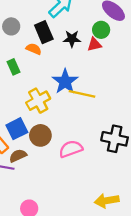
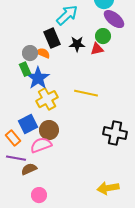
gray circle: (11, 26) -> (30, 53), moved
blue star: (65, 82) -> (38, 78), moved
pink semicircle: (71, 149) -> (41, 145), moved
brown semicircle: (18, 156) -> (29, 169), moved

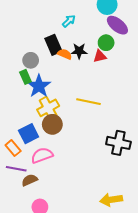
cyan arrow: (67, 15) -> (69, 21), size x0.6
orange semicircle: (43, 53) -> (65, 54), moved
brown circle: (49, 130) -> (52, 124), moved

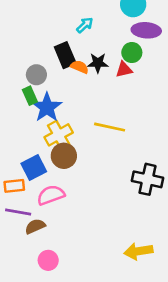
purple ellipse: (117, 25) -> (146, 30), turned -35
orange rectangle: (13, 148) -> (14, 186), turned -56

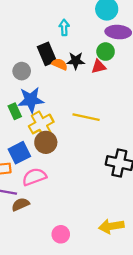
cyan arrow: (85, 25) -> (64, 27), turned -49
green rectangle: (30, 96) -> (15, 111), moved
blue star: (47, 107) -> (31, 100), turned 30
pink circle: (48, 260) -> (61, 234), moved

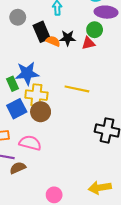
gray circle: (22, 71) -> (18, 17), moved
yellow cross: (41, 124) -> (36, 95), turned 35
blue square: (19, 153) -> (17, 109), moved
pink semicircle: (34, 177) -> (30, 143), turned 35

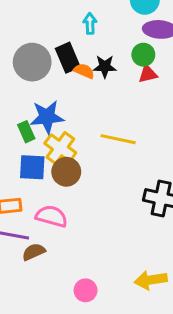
gray circle: (18, 17) -> (32, 62), moved, size x1.6
red triangle: (88, 43) -> (148, 74), moved
yellow cross: (36, 95) -> (60, 148), turned 30
blue square: (17, 109) -> (32, 167), turned 30

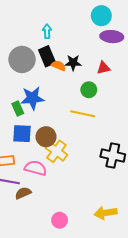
cyan arrow: (90, 24) -> (47, 31), moved
green circle: (143, 55) -> (89, 90), moved
yellow cross: (60, 148) -> (56, 151), moved

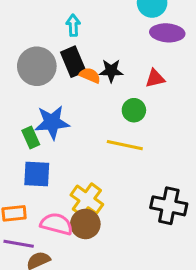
brown circle: (46, 137) -> (85, 224), moved

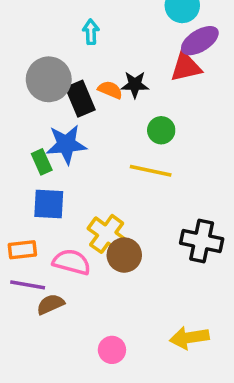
purple ellipse: (167, 33) -> (200, 41), turned -36
black rectangle: (73, 62) -> (80, 99), moved
red triangle: (155, 78) -> (186, 67), moved, size x1.4
brown circle: (85, 224) -> (124, 255), moved

